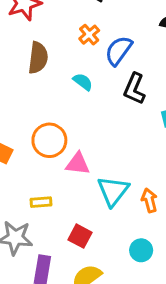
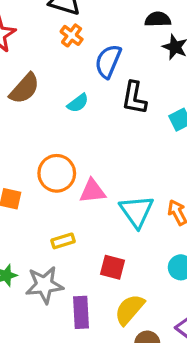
orange cross: (89, 35) -> (72, 35), moved
brown semicircle: (38, 58) -> (25, 89), turned 48
cyan semicircle: (83, 82) -> (78, 103), turned 120

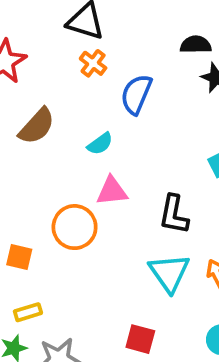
black L-shape: (134, 98) -> (174, 215), moved
pink triangle: (93, 191) -> (112, 191), moved
yellow rectangle: (63, 241) -> (28, 312), moved

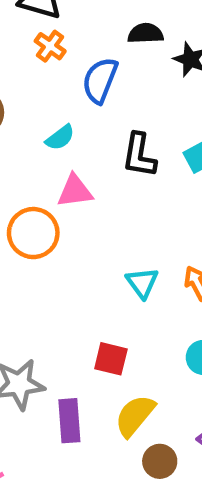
black semicircle: (196, 45) -> (146, 33), moved
black L-shape: (174, 215) -> (139, 155), moved
cyan triangle: (169, 273) -> (142, 283), size x0.7

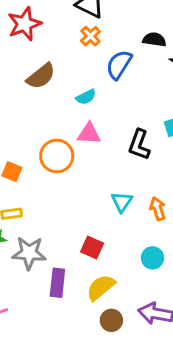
black L-shape: (139, 155) -> (139, 145), moved

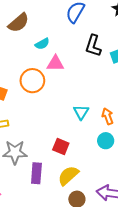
cyan semicircle: (86, 97) -> (42, 44), moved
black L-shape: (139, 145) -> (93, 46), moved
cyan circle: (153, 258) -> (106, 141), moved

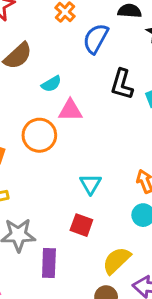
cyan triangle: (81, 112) -> (91, 184), moved
yellow semicircle: (68, 175) -> (117, 260), moved

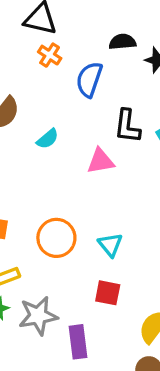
pink triangle: (70, 110) -> (100, 161), moved
orange circle: (39, 135) -> (56, 238), moved

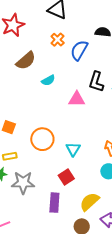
orange cross: (50, 55) -> (58, 40), moved
red square: (108, 293) -> (66, 177), turned 35
purple rectangle: (78, 342) -> (54, 203), moved

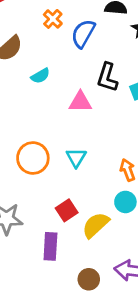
cyan triangle: (73, 149) -> (76, 158), moved
yellow semicircle: (89, 202) -> (96, 225), moved

